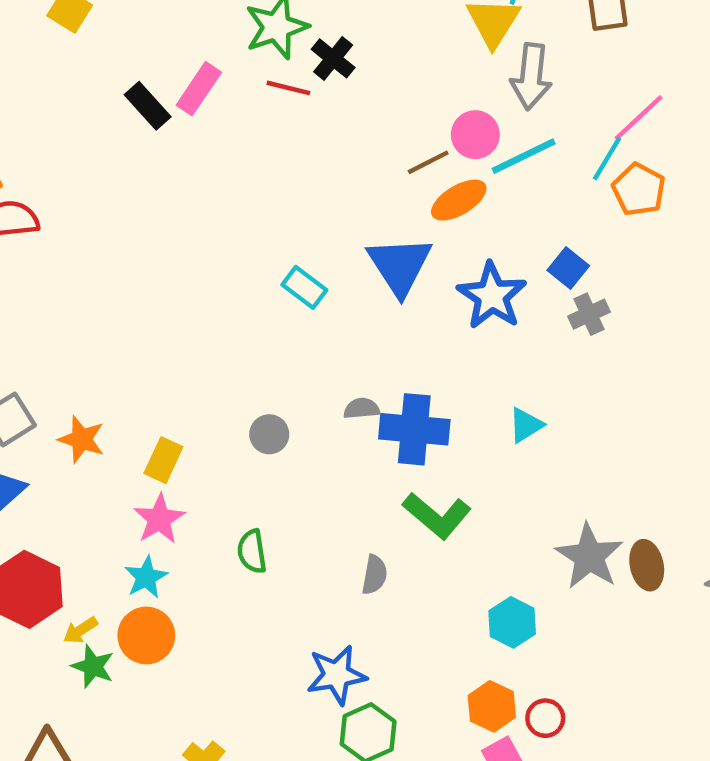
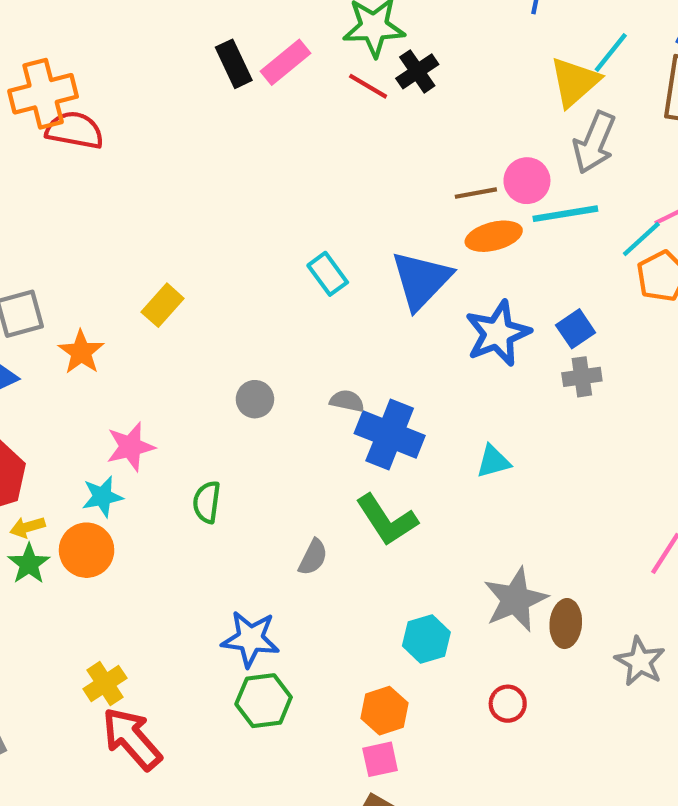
yellow rectangle: (163, 460) -> (163, 305), moved
red circle: (545, 718) -> (508, 704), moved

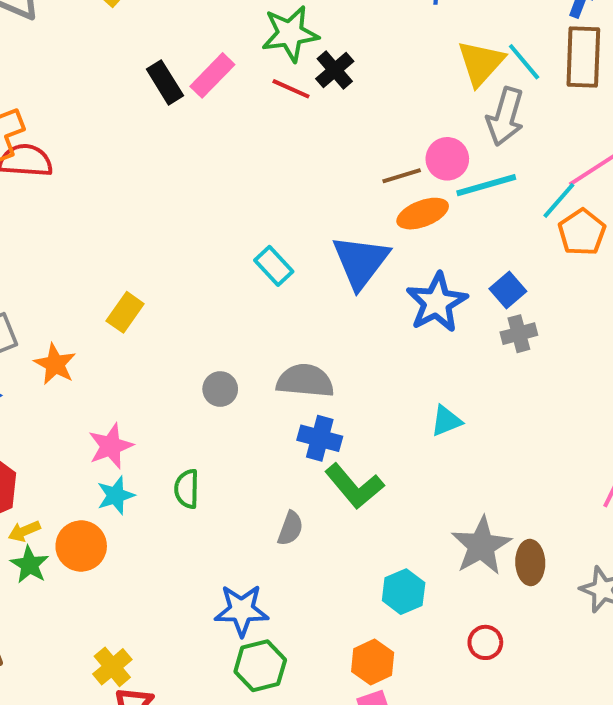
cyan line: (611, 53) -> (524, 62), moved, turned -72
gray semicircle: (347, 401) -> (305, 381), size x1.8
blue cross: (390, 435) -> (320, 438), moved, size x0.7
cyan star: (102, 497) -> (116, 495), moved

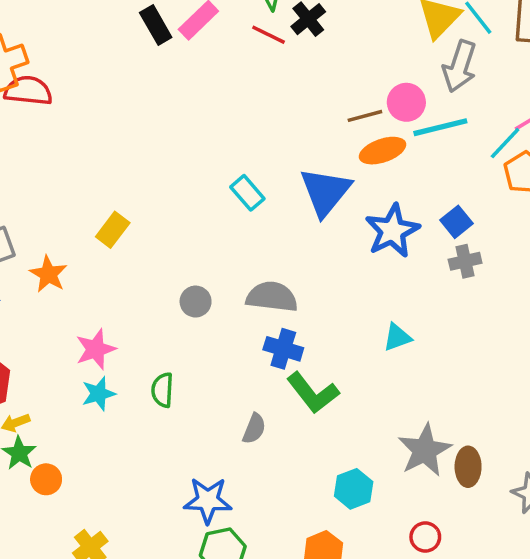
orange circle: (81, 546) -> (46, 479), moved, size x0.7

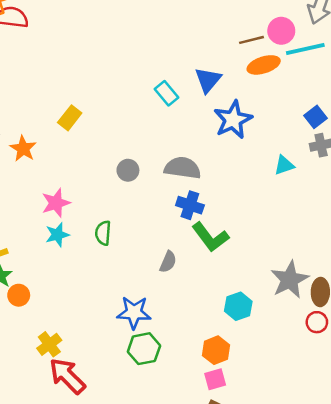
blue triangle: (325, 192) -> (208, 80), moved, size x0.7
blue star: (392, 231) -> (233, 120), moved
cyan triangle: (397, 337) -> (284, 165), moved
red circle: (425, 537) -> (317, 322), moved

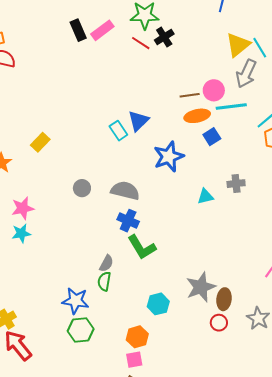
blue triangle: (208, 80) -> (138, 121), moved
blue square: (315, 117) -> (212, 137), moved
green semicircle: (103, 233) -> (104, 281), moved

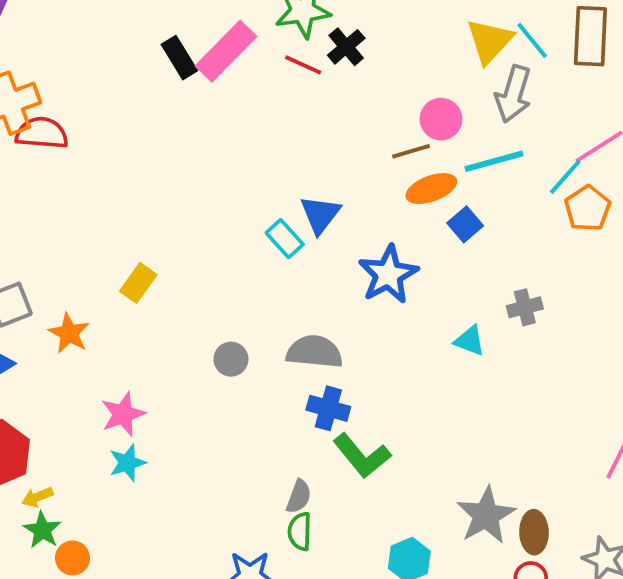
pink rectangle: (102, 30) -> (226, 51), size x1.4
pink circle: (214, 90) -> (441, 119), moved
cyan triangle: (205, 196) -> (470, 341), turned 42

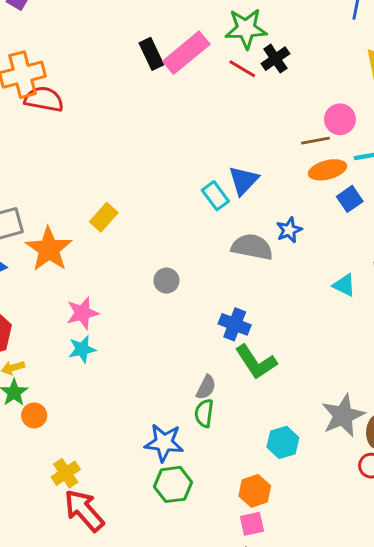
blue star: (388, 274) -> (289, 230), size x0.6
orange star: (69, 333) -> (49, 249), size x1.5
gray semicircle: (314, 352) -> (252, 247), moved

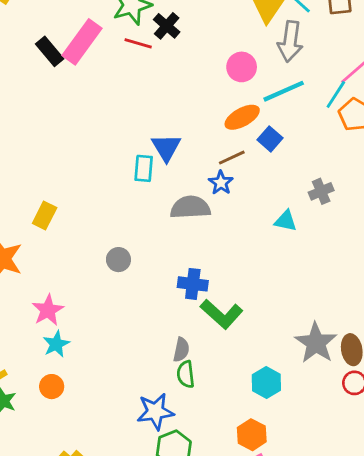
brown line: (315, 141) -> (232, 158), moved
cyan rectangle: (215, 196) -> (144, 168), turned 56
orange circle: (34, 415) -> (52, 387), moved

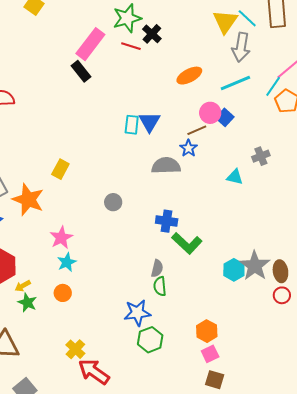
black rectangle: (50, 51) -> (81, 71), moved
pink circle: (242, 67) -> (210, 113), moved
orange ellipse: (242, 117) -> (189, 76), moved
cyan rectangle: (144, 168) -> (132, 125), moved
cyan hexagon: (266, 383) -> (234, 270), moved

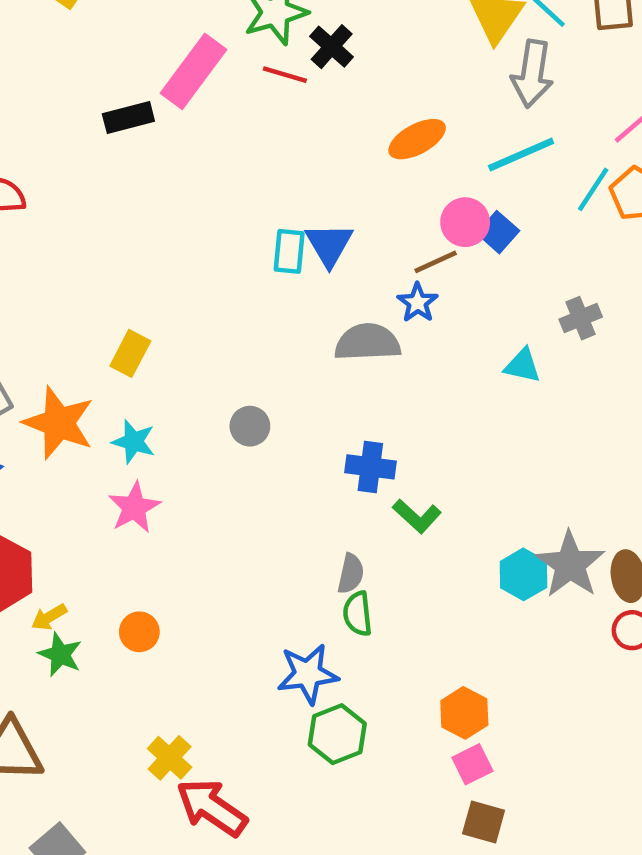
black rectangle: (81, 71) -> (128, 117), moved, turned -65
cyan line: (273, 86) -> (593, 189), moved
green L-shape: (187, 243) -> (417, 516), size x0.7
cyan star: (67, 262) -> (134, 442), moved, turned -30

